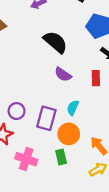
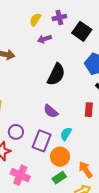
black semicircle: (55, 42) -> (56, 74), turned 70
purple semicircle: (63, 74) -> (51, 111), moved
green rectangle: (61, 157) -> (59, 178), moved, turned 64

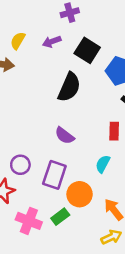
yellow semicircle: (35, 20) -> (18, 41), moved
black square: (82, 31) -> (87, 50), moved
cyan semicircle: (66, 134) -> (103, 164), moved
green rectangle: (59, 178) -> (60, 217), moved

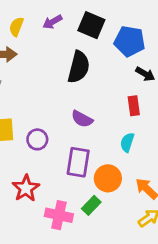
purple circle: (20, 165) -> (37, 139), moved

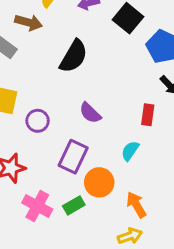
black semicircle: (79, 67) -> (74, 56), moved

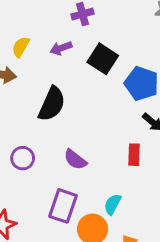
purple circle: (38, 121) -> (23, 158), moved
cyan semicircle: (130, 151) -> (113, 204), moved

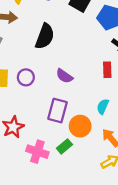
cyan semicircle: (113, 204) -> (103, 106), moved

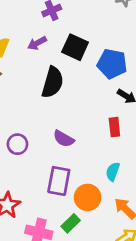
black semicircle: (45, 36) -> (53, 82), moved

